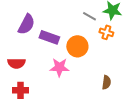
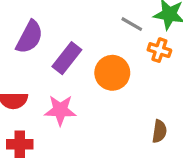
purple rectangle: (49, 37) -> (67, 58), turned -72
pink star: (59, 67) -> (60, 110), moved

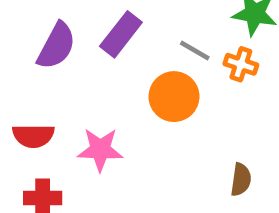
gray line: (132, 24) -> (195, 50), moved
purple rectangle: (67, 58) -> (121, 34), moved

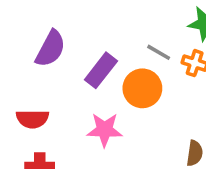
purple rectangle: (121, 34) -> (101, 70), moved
pink star: (100, 150) -> (105, 130), moved

